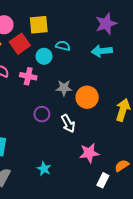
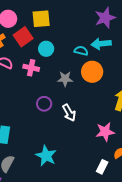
cyan semicircle: (63, 46) -> (81, 51), moved
orange circle: (87, 97) -> (92, 72), moved
pink star: (89, 153) -> (105, 132), moved
cyan star: (44, 169) -> (46, 156), size x1.5

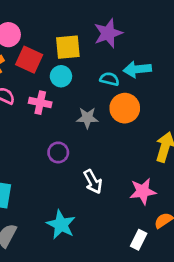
purple star: (105, 18) -> (108, 33), moved
yellow square: (41, 19) -> (68, 47), moved
red square: (23, 37) -> (29, 60), turned -30
white arrow: (69, 113) -> (93, 182), moved

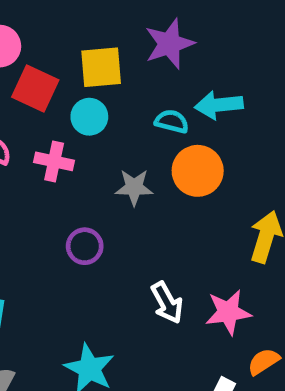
white arrow: (93, 182) -> (167, 303), moved

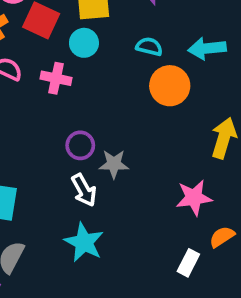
cyan arrow: (219, 105) -> (207, 48), moved
gray star: (134, 187) -> (114, 164), moved
white arrow: (167, 303) -> (84, 190), moved

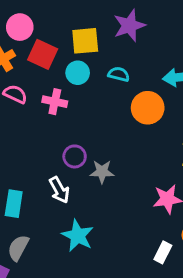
cyan semicircle: (149, 47) -> (119, 74), moved
white arrow: (84, 190) -> (59, 190), moved

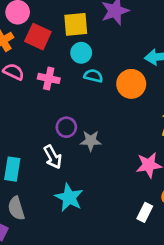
cyan circle: (78, 73) -> (81, 53), moved
cyan semicircle: (119, 74) -> (93, 76), moved
gray semicircle: (18, 248) -> (16, 208), turned -45

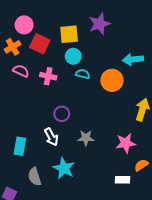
gray star: (91, 141) -> (86, 138), moved
gray semicircle: (16, 208) -> (35, 177), moved
white rectangle: (145, 212) -> (122, 180), turned 64

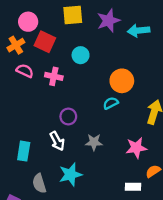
yellow square: (69, 34) -> (73, 15), moved
cyan arrow: (133, 59) -> (139, 31), moved
cyan semicircle: (83, 74) -> (111, 103), moved, turned -40
cyan star: (64, 168) -> (71, 174), turned 30

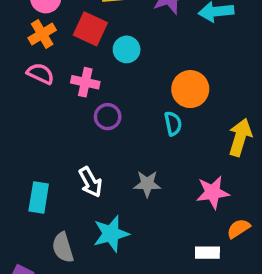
red square: (45, 42) -> (90, 29), moved
orange cross: (16, 45) -> (42, 34), moved
cyan semicircle: (111, 103) -> (173, 124), turned 104
purple circle: (68, 116) -> (108, 117), moved

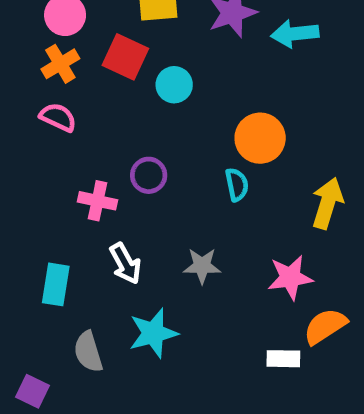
pink cross: (85, 82) -> (98, 201), moved
orange semicircle: (238, 229) -> (325, 326), size x1.4

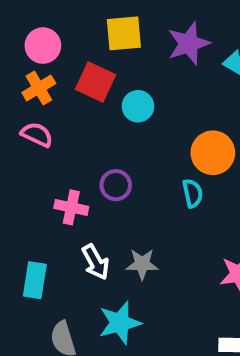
gray star: (202, 266) -> (142, 264), moved

